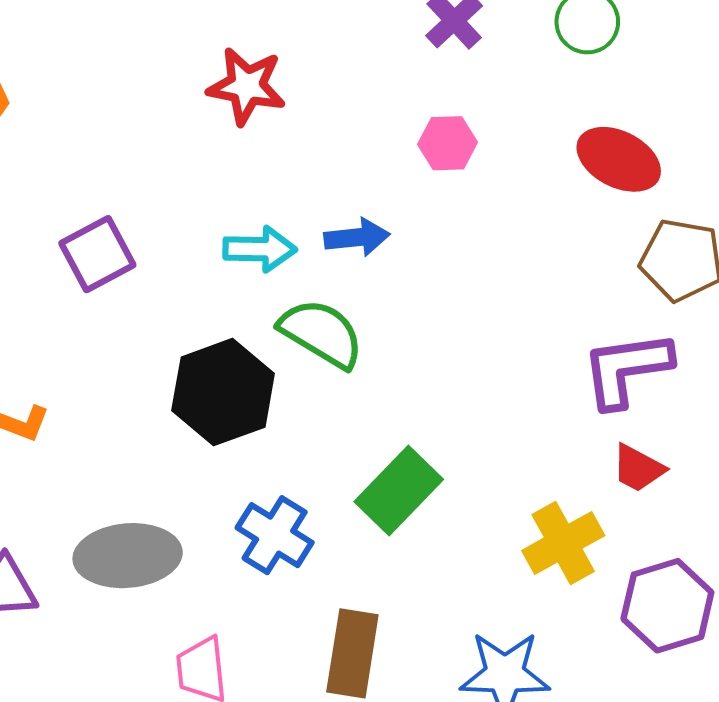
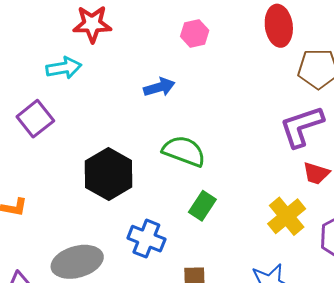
red ellipse: (619, 159) -> (279, 26), turned 66
cyan arrow: (260, 249) -> (64, 68), moved
green semicircle: (322, 333) -> (184, 151), moved
green rectangle: (399, 490) -> (202, 206), size x0.7

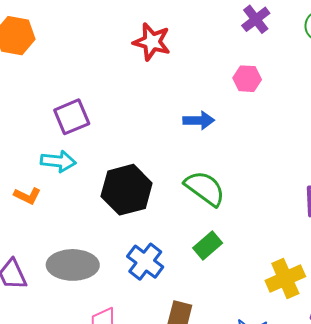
cyan arrow: (64, 68) -> (58, 161), moved

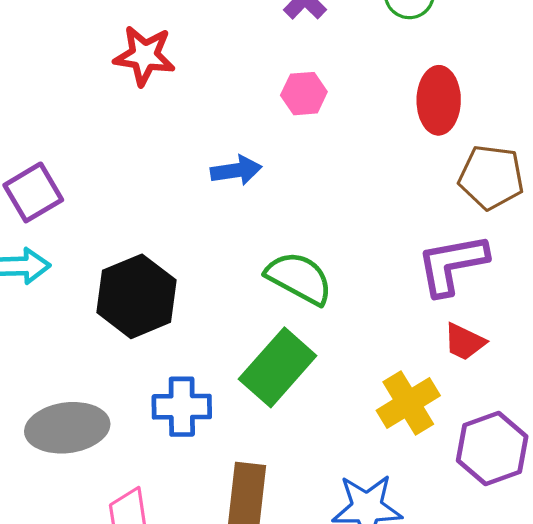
green semicircle: (205, 188) -> (299, 278), moved
green rectangle: (208, 246) -> (278, 367), size x1.6
blue cross: (145, 262) -> (182, 407), turned -30

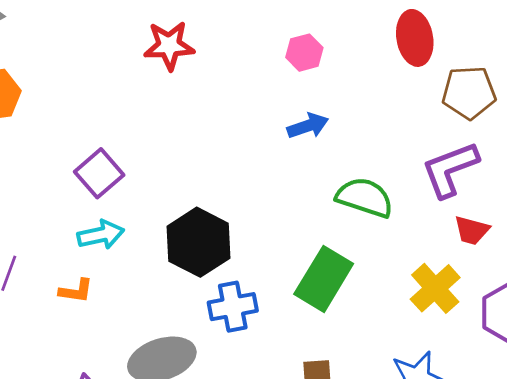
blue arrow: (236, 170) -> (308, 126), moved
green semicircle: (299, 278) -> (365, 197), moved
blue cross: (182, 407) -> (233, 307), moved

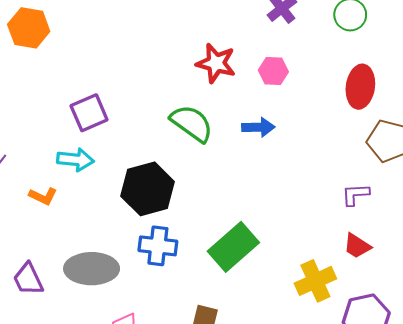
red star: (169, 46) -> (216, 63), moved
purple L-shape: (450, 169) -> (355, 194), size x0.6
green semicircle: (365, 197) -> (192, 123), moved

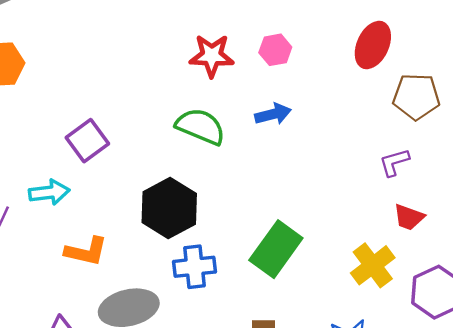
red ellipse: (360, 87) -> (373, 45), turned 30
cyan arrow: (75, 160) -> (49, 192), moved
orange L-shape: (43, 196) -> (86, 251), moved, size x1.4

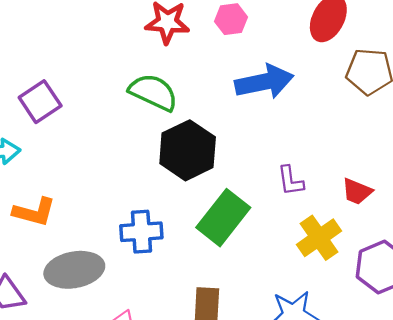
blue arrow: (273, 114) -> (264, 82), moved, size x1.6
purple L-shape: (394, 162) -> (291, 181), moved, turned -84
black hexagon: (169, 208) -> (188, 150), moved

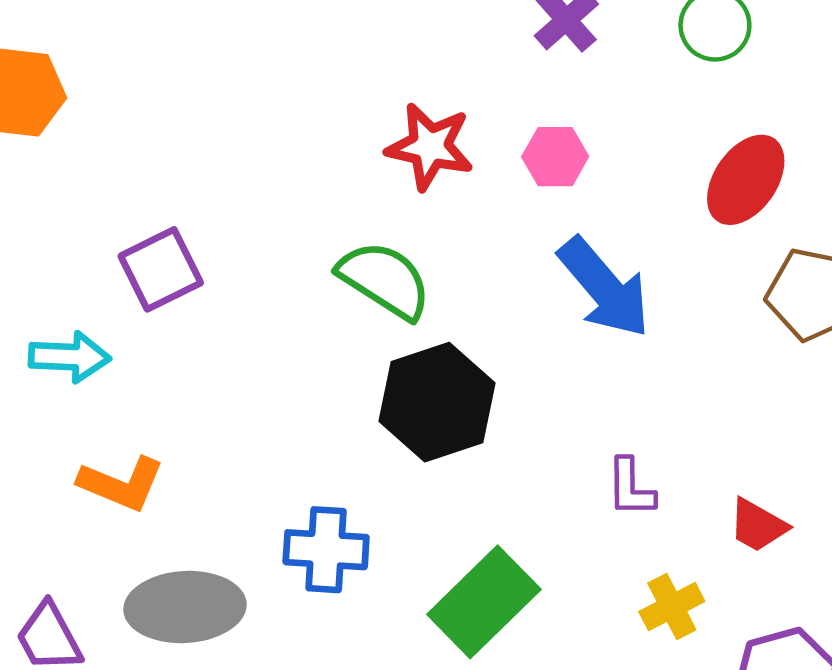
blue arrow: (264, 82) -> (604, 288), turned 54
green rectangle: (223, 218) -> (484, 602), moved
yellow cross: (319, 238) -> (672, 607), size x0.7

